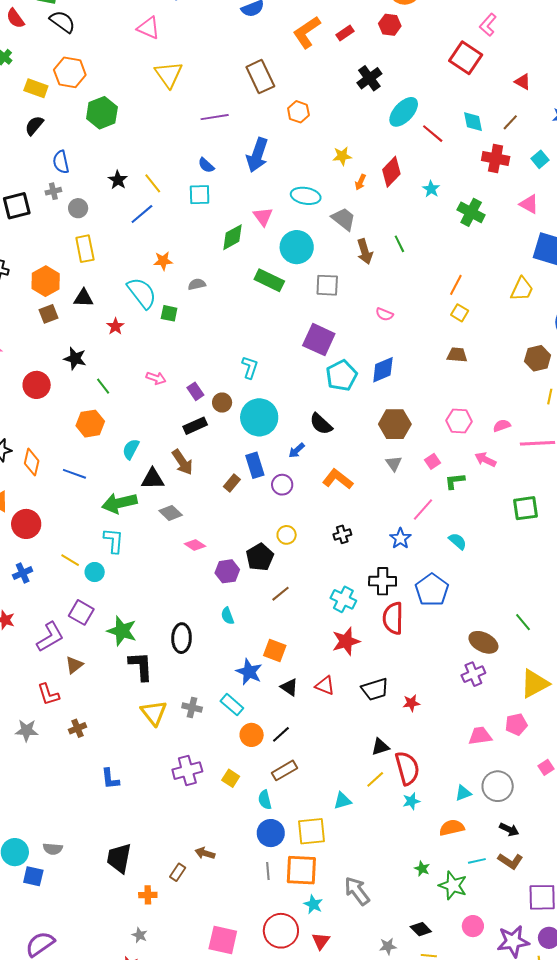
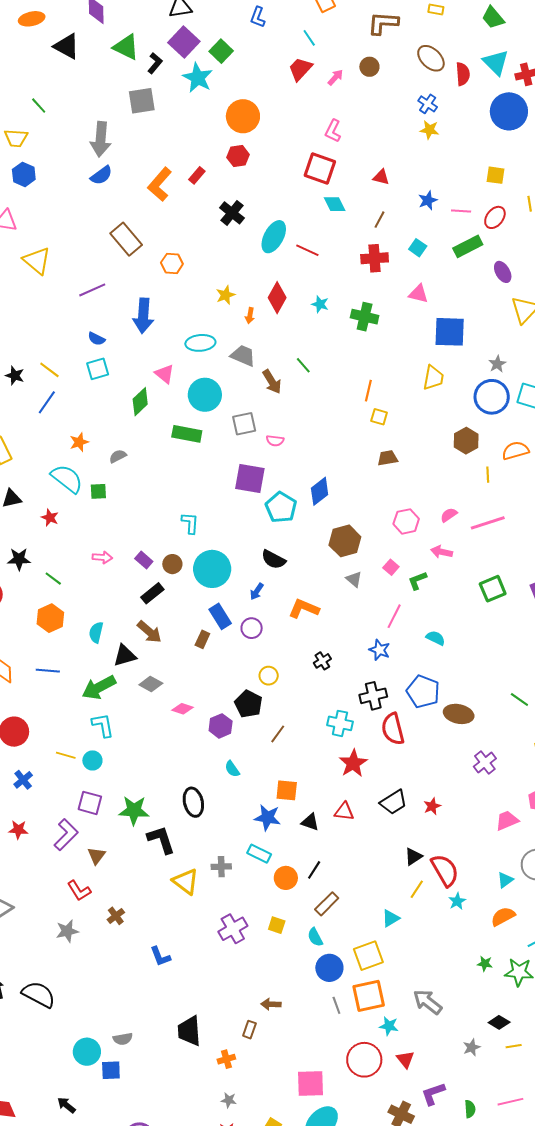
cyan diamond: (473, 122) -> (335, 204), moved
pink semicircle: (384, 314) -> (275, 441), moved
brown ellipse: (483, 642) -> (459, 714), moved

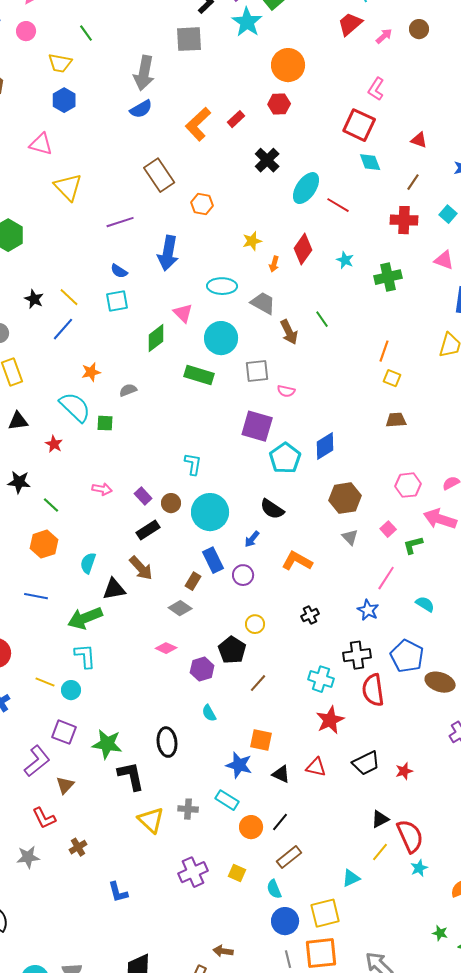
green cross: (365, 317) -> (388, 277), turned -32
pink arrow: (442, 552) -> (440, 519), size x1.5
gray diamond: (151, 684) -> (180, 608), moved

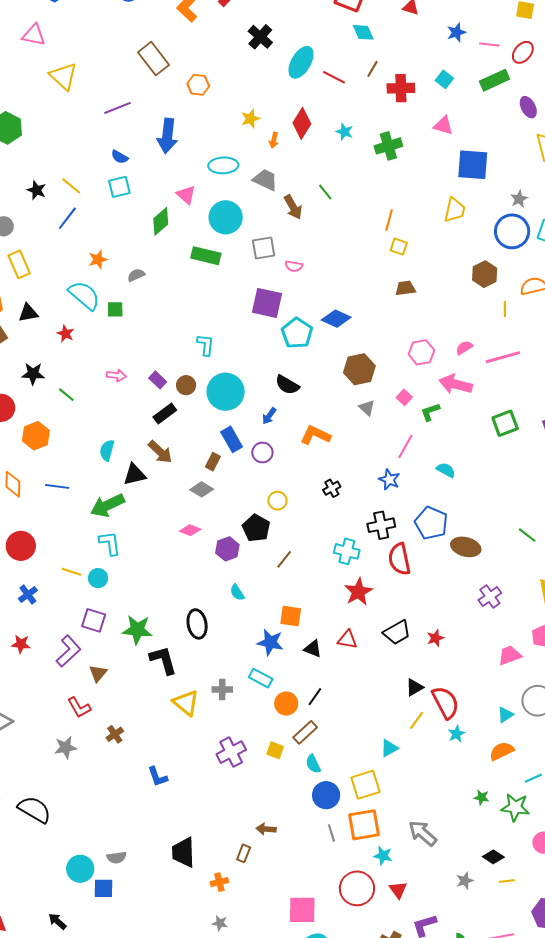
brown line: (413, 182) -> (373, 69), moved
blue diamond: (325, 446) -> (336, 319), turned 60
orange hexagon: (44, 544) -> (36, 436), moved
brown rectangle: (289, 857) -> (305, 732), moved

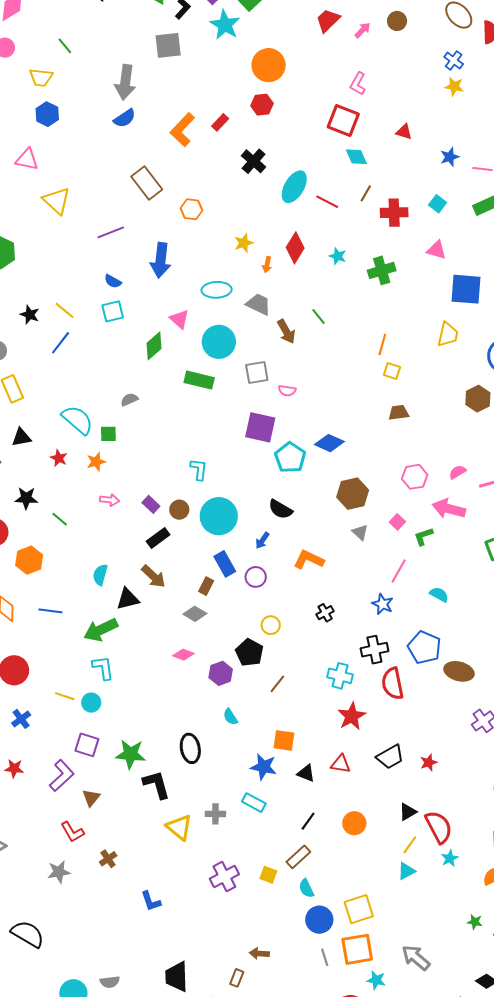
orange star: (98, 259) -> (96, 462), moved
orange circle: (286, 704) -> (354, 823), moved
cyan triangle: (389, 748) -> (406, 871), moved

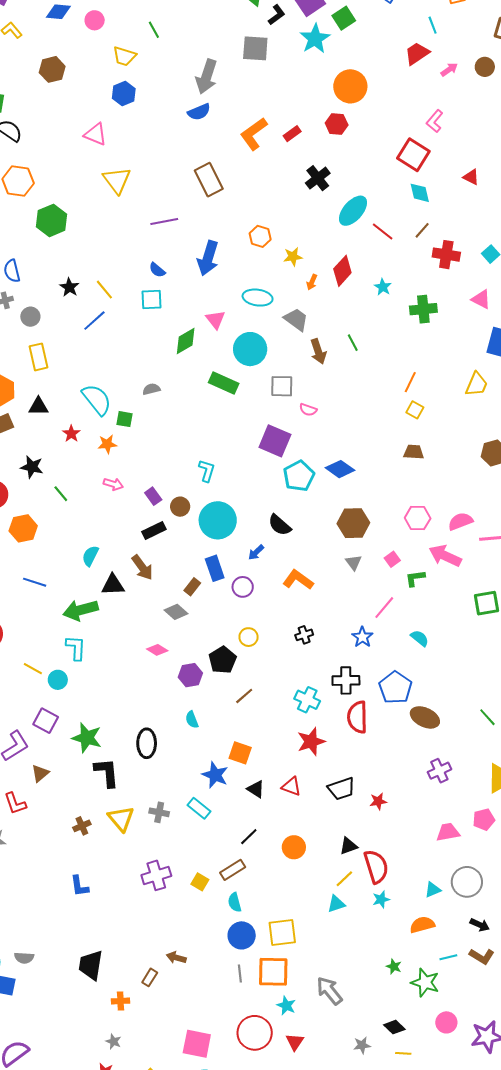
orange hexagon: (191, 209) -> (260, 236), moved
pink semicircle: (457, 472) -> (460, 521), size x1.4
brown cross: (108, 859) -> (82, 826), moved

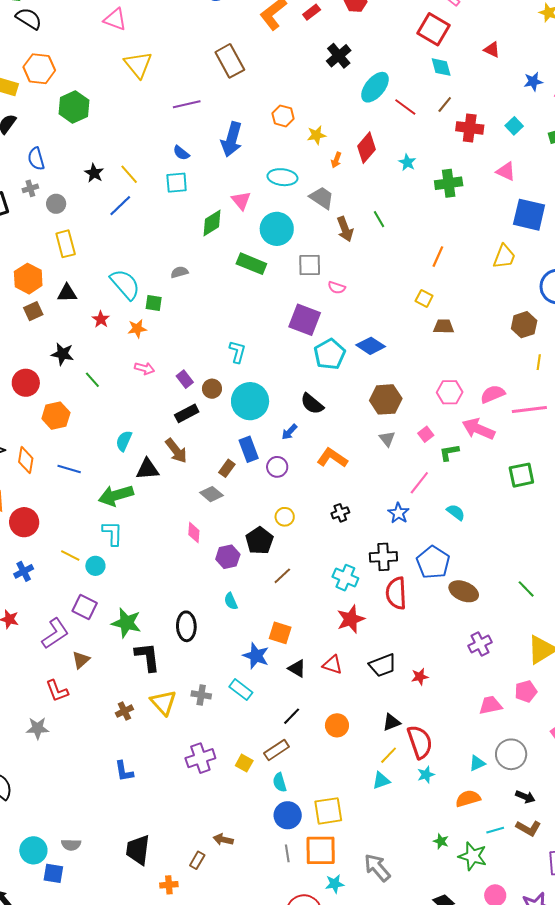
yellow square: (415, 410) -> (424, 298), moved
pink diamond: (157, 650) -> (194, 533), turned 65
cyan star: (286, 1006) -> (335, 884), turned -30

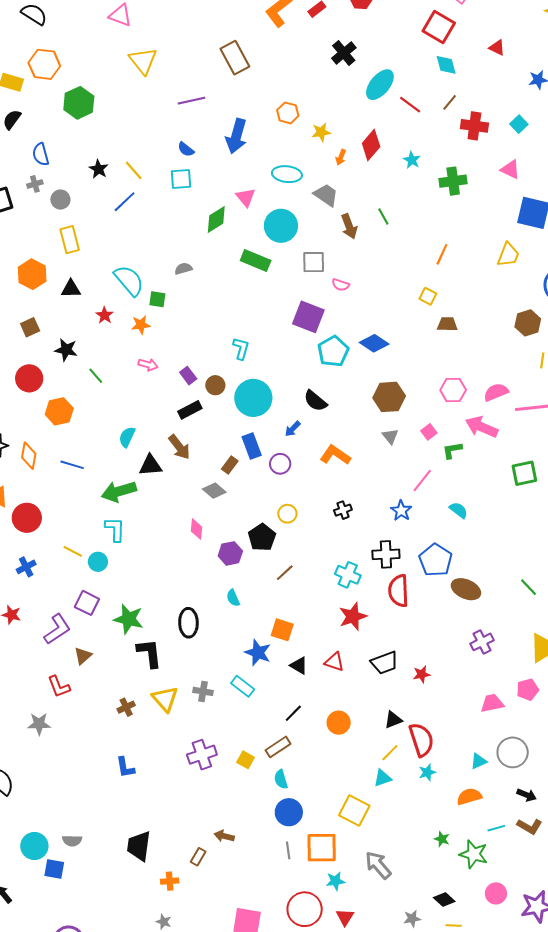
brown square: (33, 311) -> (30, 327), moved
yellow square: (328, 811) -> (354, 810), moved, turned 36

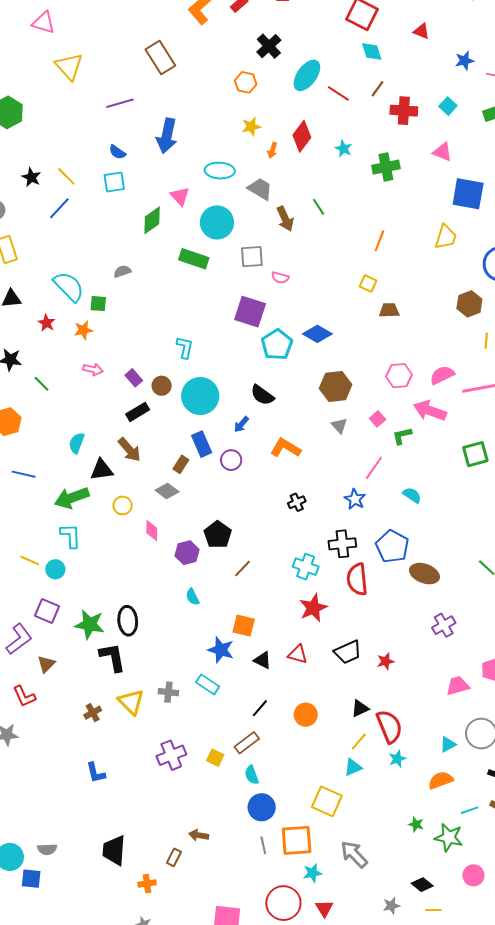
orange hexagon: (288, 113) -> (246, 82), moved
yellow circle: (287, 514) -> (123, 505), moved
black ellipse: (188, 623) -> (128, 621), moved

